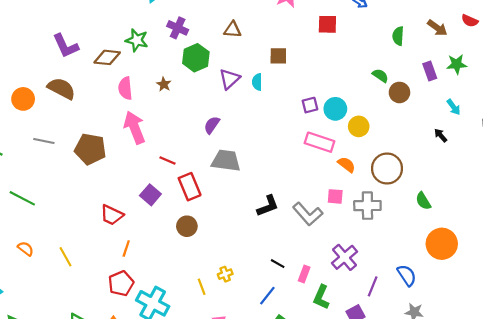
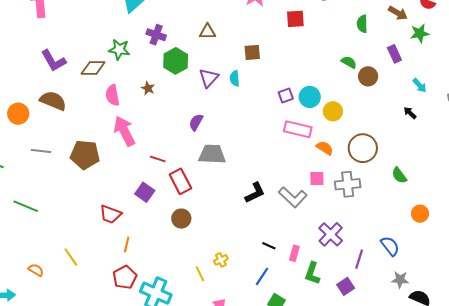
green star: (457, 64) -> (420, 33), moved
orange circle: (442, 244) -> (420, 214), size x0.6
orange semicircle: (26, 249) -> (36, 270), moved

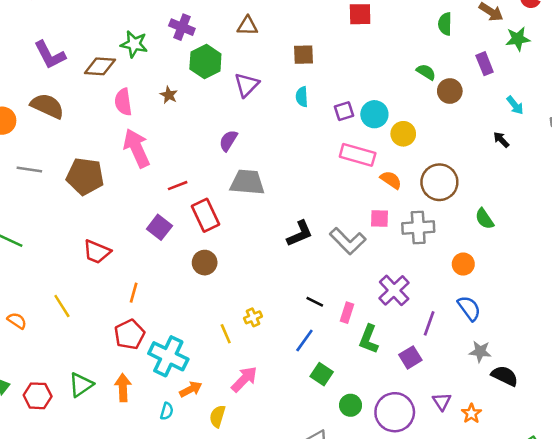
cyan semicircle: (235, 78) -> (302, 97), moved
red line: (158, 159) -> (178, 186), turned -42
red trapezoid: (110, 214) -> (97, 252), moved
orange circle: (420, 214) -> (463, 264), moved

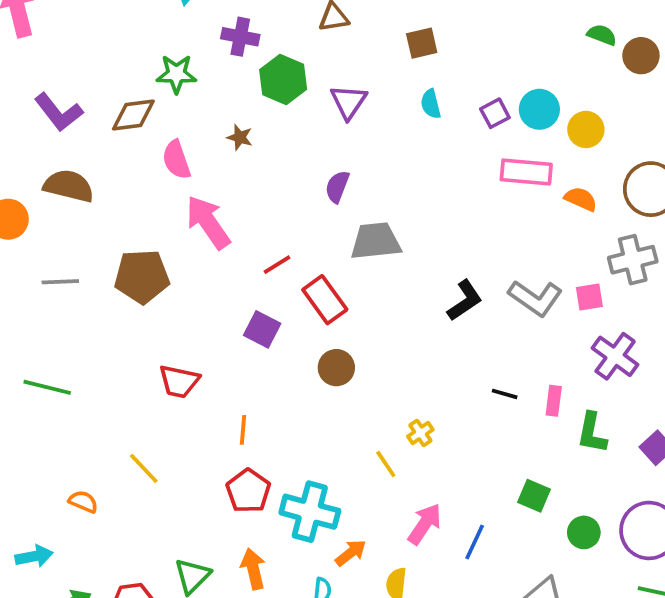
pink square: (379, 219) -> (589, 297), moved
blue line: (304, 340) -> (475, 542), moved

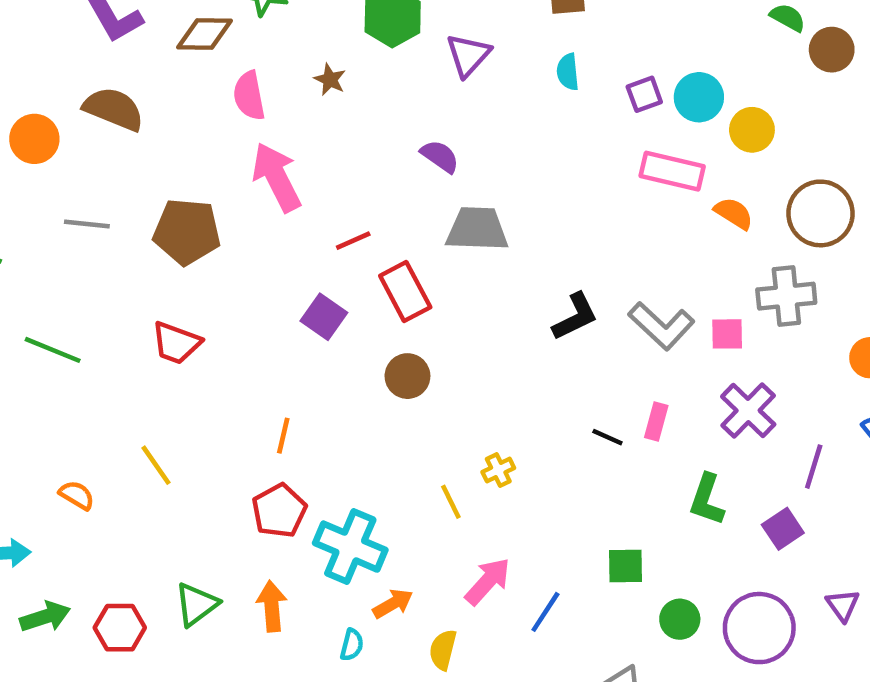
purple semicircle: (337, 187) -> (440, 156), turned 96
red trapezoid: (179, 381) -> (176, 343), moved
pink rectangle: (554, 401) -> (656, 421), moved
green square: (534, 496) -> (626, 566), turned -32

